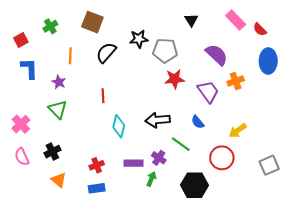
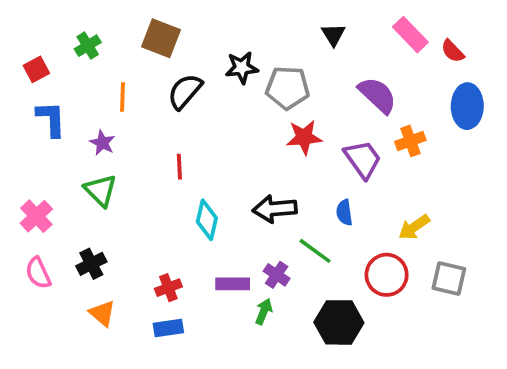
blue semicircle: (198, 122) -> (344, 212), turned 32
gray square: (269, 165) -> (449, 278), moved, turned 36

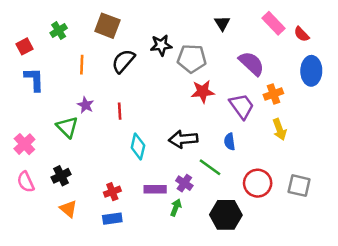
purple star: (102, 143) -> (85, 105), moved
yellow arrow: (414, 227) -> (280, 129), moved, turned -75

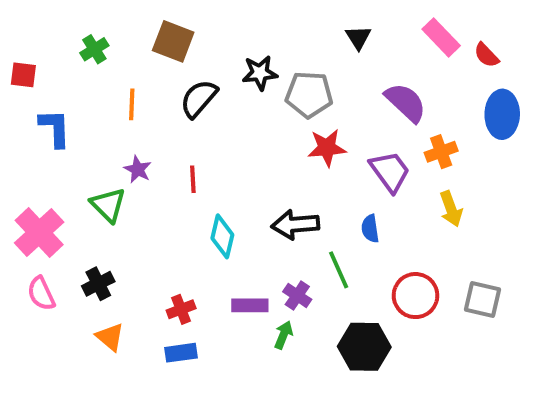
red square: (24, 46) -> (23, 75), moved, turned 35
pink cross: (24, 144) -> (39, 232), size x1.4
green line: (210, 167) -> (339, 270), turned 30

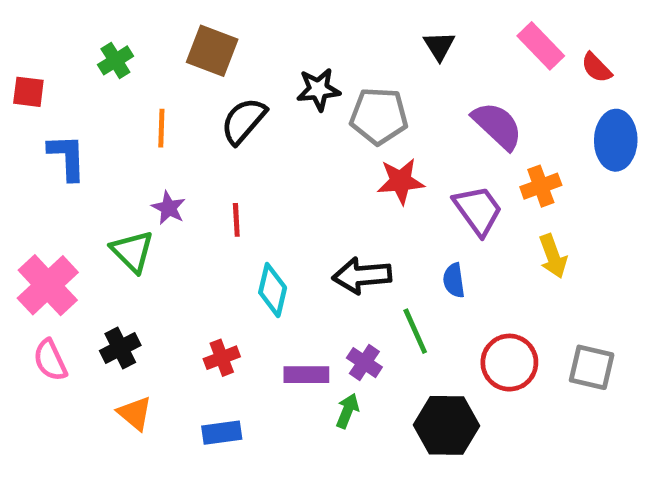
red cross: (181, 309) -> (222, 358), moved

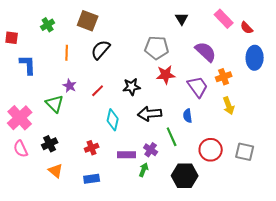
black star: (318, 89) -> (132, 87), moved
red line: (236, 220) -> (98, 91), turned 48

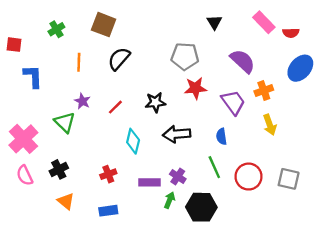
red semicircle: (247, 28) -> (291, 33), turned -48
blue ellipse: (255, 58) -> (300, 68), turned 40
green line: (172, 137) -> (214, 167), moved
black hexagon: (185, 176) -> (201, 207), moved

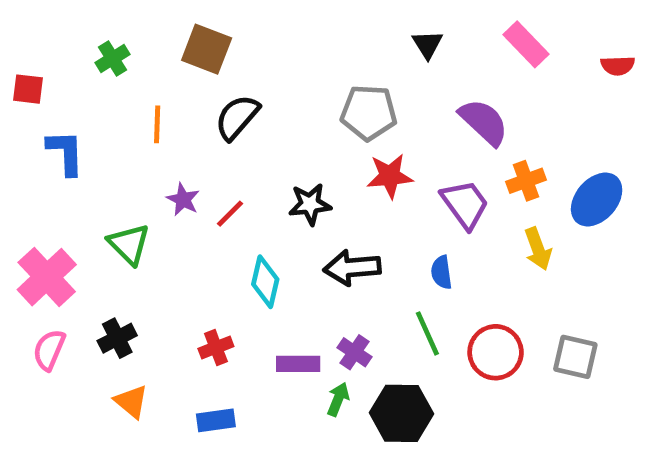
red semicircle: (291, 33) -> (618, 66), moved
blue ellipse: (300, 68) -> (597, 199), moved
purple star: (82, 101) -> (183, 199), moved
pink semicircle: (25, 175) -> (49, 350), turned 48

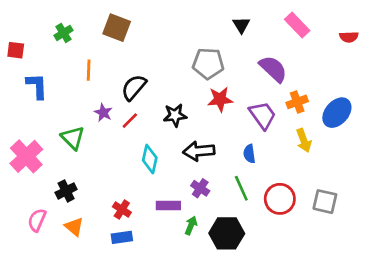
black semicircle: (237, 117) -> (134, 87), moved
red cross: (216, 348) -> (122, 209), moved, turned -36
pink semicircle: (49, 350) -> (37, 220), moved
purple cross: (355, 352) -> (200, 188), moved

